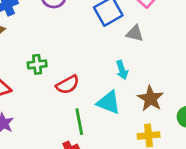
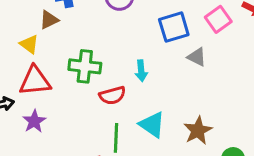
green cross: (37, 64) -> (85, 66), size x1.5
cyan arrow: (122, 70) -> (141, 71), moved

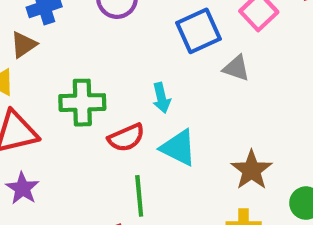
cyan triangle: (152, 125) -> (178, 148), moved

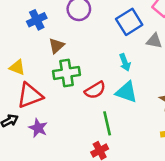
brown triangle: (24, 45) -> (57, 46), moved
cyan arrow: (161, 98) -> (125, 62), moved

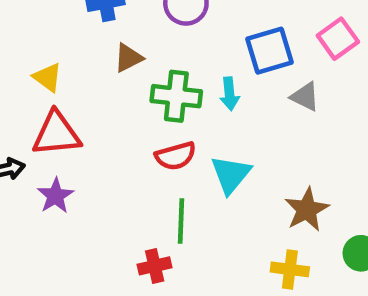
cyan arrow: (125, 62) -> (230, 94), moved
green cross: (67, 73) -> (176, 96), moved
cyan triangle: (126, 92) -> (231, 174), turned 35

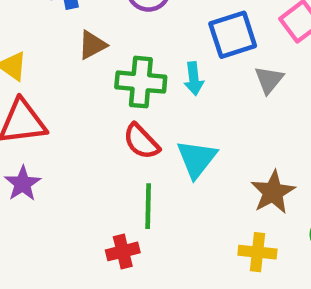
gray triangle: (305, 97) -> (269, 80), turned 44
red semicircle: (176, 156) -> (141, 141), turned 63

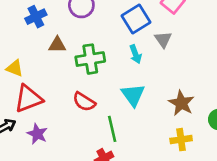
brown triangle: (92, 45) -> (57, 45), turned 42
cyan arrow: (194, 79) -> (135, 54), moved
red semicircle: (141, 141) -> (84, 102), moved

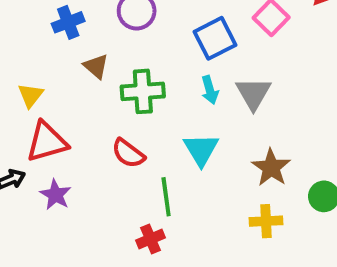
gray triangle: (163, 39) -> (253, 94), moved, size x1.4
brown triangle: (57, 45) -> (96, 66), turned 36
yellow triangle: (15, 68) -> (31, 95), turned 42

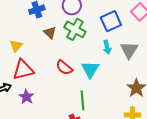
green cross: (143, 91) -> (75, 29), moved, turned 30
cyan triangle: (201, 150) -> (90, 69), moved
red semicircle: (128, 153) -> (64, 68), moved

